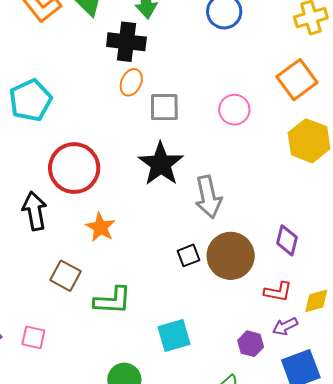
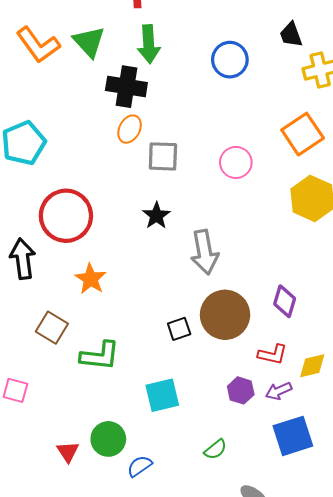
black star: (161, 164) -> (156, 216), size x0.6
black square: (189, 255) -> (179, 329), moved
purple hexagon: (251, 344) -> (241, 390), moved

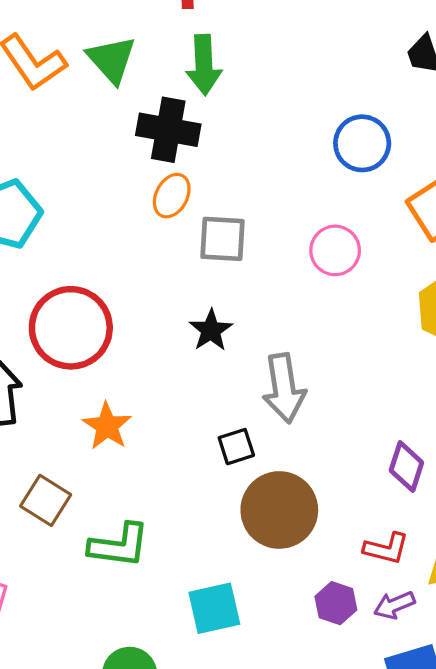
blue circle: (230, 60) -> (362, 143), moved
brown circle: (225, 315) -> (279, 510), moved
black square: (179, 329) -> (236, 447), moved

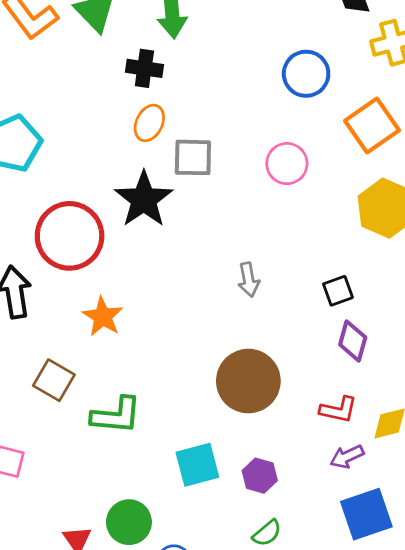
black cross: (168, 130) -> (144, 68), size x0.7
black star: (211, 330) -> (144, 199), moved, size x1.6
gray arrow: (284, 388) -> (249, 280), size x0.6
black square: (236, 447) -> (338, 291), moved
purple hexagon: (336, 603) -> (260, 476), moved

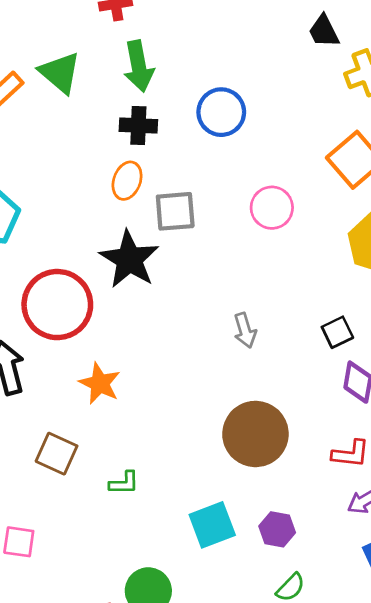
black cross: (144, 68) -> (138, 125), moved
blue circle: (306, 74) -> (221, 112), moved
green L-shape: (116, 415) -> (124, 483), size x0.6

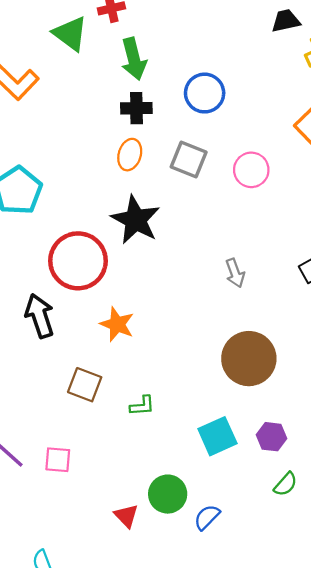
black trapezoid: (324, 31) -> (286, 21), turned 108
green triangle: (60, 73) -> (70, 34), moved
gray square: (175, 211) -> (189, 159), moved, turned 30

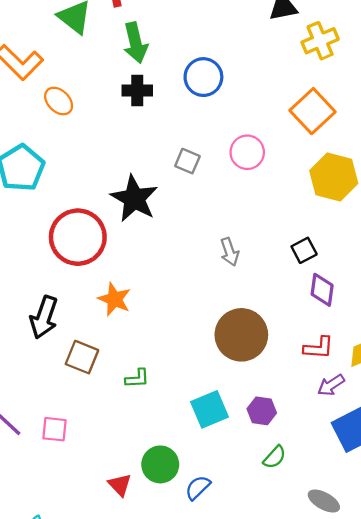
orange ellipse: (130, 155) -> (59, 101), moved, turned -64
gray square: (189, 159) -> (187, 161), moved, size x0.7
black arrow: (40, 316) -> (44, 317), moved, turned -144

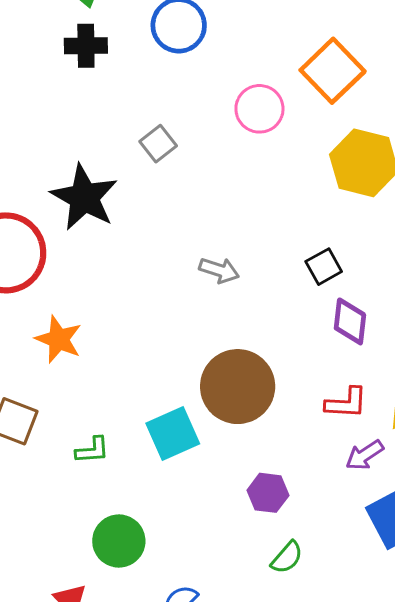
pink circle: (247, 152) -> (259, 109), moved
gray square: (187, 161) -> (158, 144), turned 30
gray arrow: (230, 252) -> (219, 270), turned -52
cyan square: (209, 409) -> (173, 434), moved
green circle: (160, 464) -> (119, 541), moved

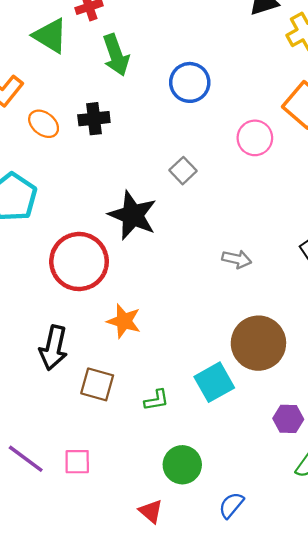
black cross: (86, 46) -> (94, 119), moved

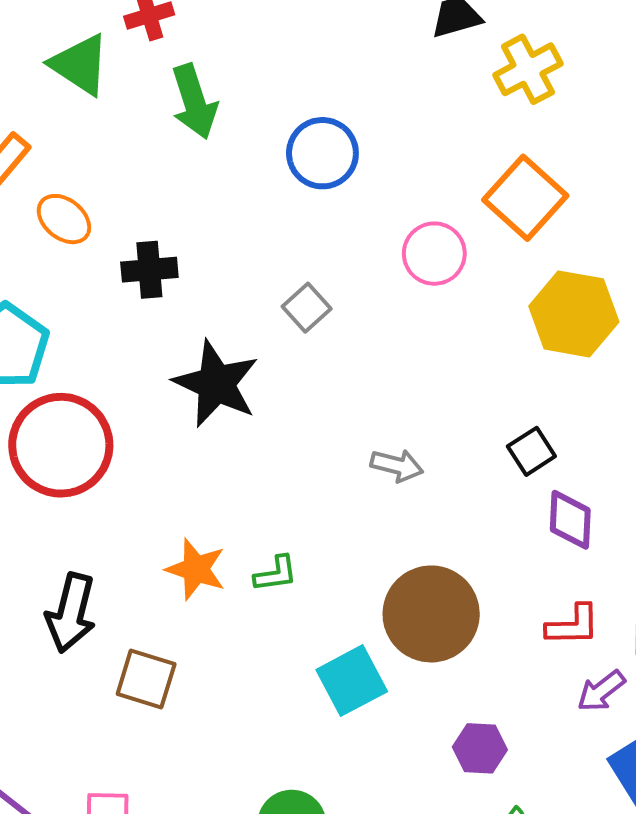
black cross: (94, 119) -> (149, 270), moved
red circle: (79, 262) -> (61, 445), moved
green L-shape: (156, 400) -> (276, 574), moved

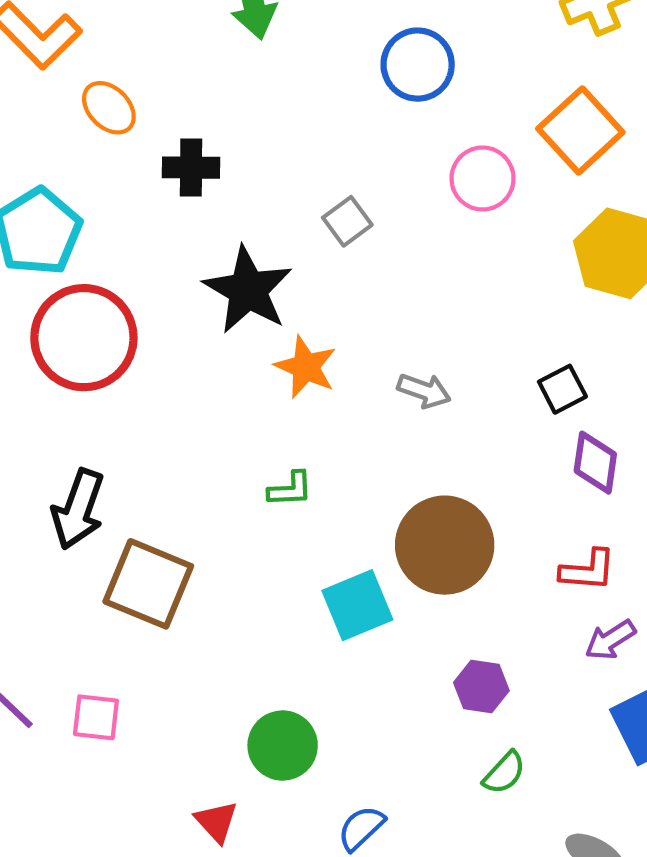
blue circle: (322, 153) -> (418, 65), moved
orange star: (196, 569) -> (306, 367), moved
brown square: (146, 679) -> (148, 584), size x1.4

